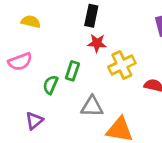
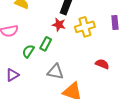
red star: (97, 43) -> (59, 25), moved
yellow cross: (122, 65) -> (85, 27), moved

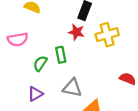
green rectangle: (46, 44) -> (61, 55), turned -40
purple triangle: (12, 75) -> (35, 94), moved

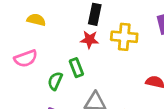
yellow cross: (107, 35) -> (124, 37), turned 30

